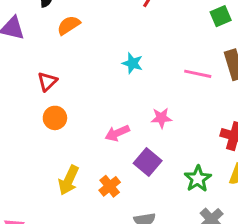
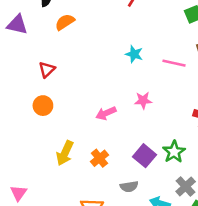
cyan star: (132, 63) -> (134, 54), moved
orange circle: (55, 118) -> (43, 106), moved
purple square: (148, 162) -> (144, 156), moved

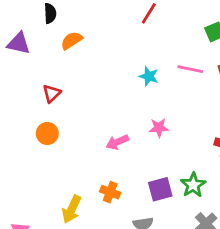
pink line: (174, 63) -> (190, 69), moved
yellow arrow: (65, 153) -> (72, 209), moved
purple square: (144, 156) -> (160, 189), turned 35
orange cross: (99, 158) -> (110, 192), turned -30

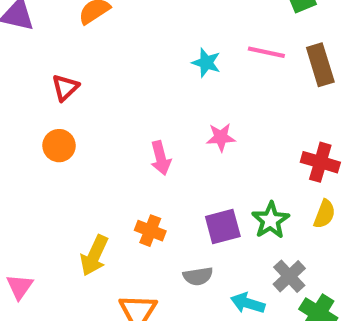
pink arrow: (117, 142) -> (161, 158), turned -80

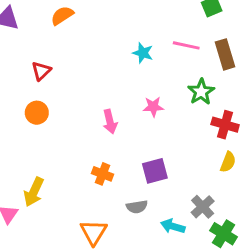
green star: (271, 220) -> (201, 92), moved
yellow arrow: (94, 256) -> (34, 192), moved

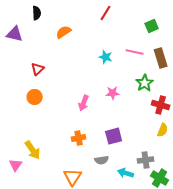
orange semicircle: (62, 16) -> (64, 32), moved
pink arrow: (110, 122) -> (84, 103), turned 35
orange cross: (103, 174) -> (79, 138), turned -32
yellow arrow: (34, 192) -> (33, 150), turned -60
gray cross: (203, 207) -> (146, 160), turned 35

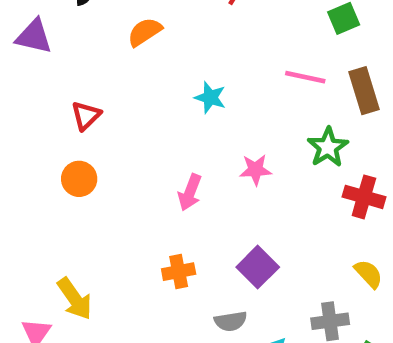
cyan star: (106, 57) -> (210, 97), moved
yellow semicircle: (163, 130) -> (368, 274), moved, turned -64
purple square: (114, 136) -> (258, 267), turned -30

